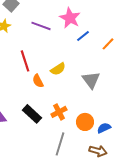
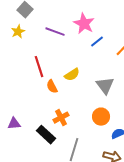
orange cross: (59, 112) -> (61, 118), moved
black rectangle: (32, 114) -> (46, 135), moved
orange circle: (85, 122) -> (101, 117), moved

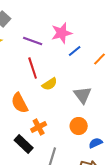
pink star: (84, 24) -> (62, 33), turned 30
red line: (39, 67) -> (33, 68), moved
orange semicircle: (52, 87) -> (20, 103), moved, size x1.5

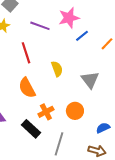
red line: (33, 68) -> (26, 53), moved
yellow semicircle: (50, 84) -> (57, 69), turned -77
orange circle: (79, 126) -> (75, 111), moved

